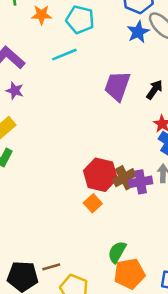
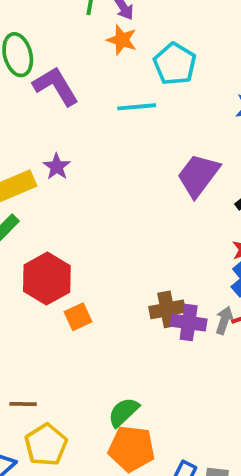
purple star: (15, 91) -> (57, 167), moved
red hexagon: (100, 175) -> (47, 279), moved
orange square: (93, 203) -> (78, 317), moved

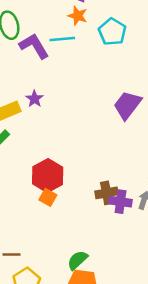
cyan line: (137, 107) -> (62, 39), moved
red hexagon: (47, 279) -> (48, 176), moved
orange square: (78, 317) -> (48, 197), turned -36

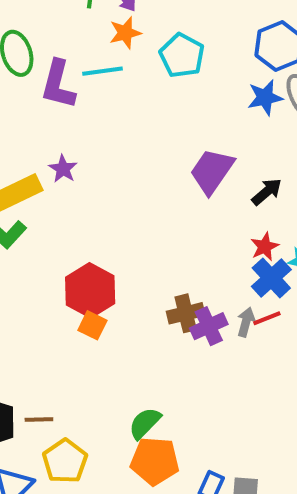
orange star: (78, 16) -> (125, 33), turned -30
purple L-shape: (34, 46) -> (58, 85), turned -132
purple cross: (121, 202) -> (209, 326), turned -30

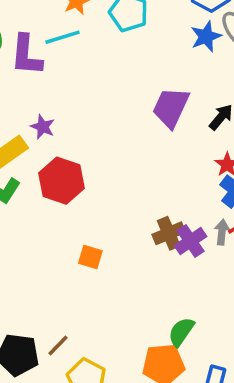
red hexagon: (90, 290) -> (61, 181), moved
brown line: (39, 419) -> (58, 346), turned -35
green semicircle: (145, 423) -> (181, 332), moved

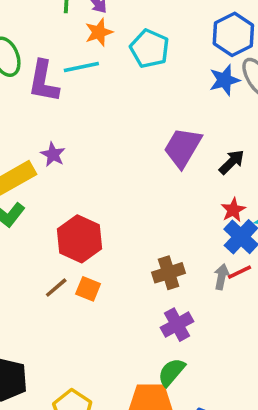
red hexagon: (61, 181) -> (80, 239), moved
purple cross: (190, 241) -> (177, 325), moved
brown line: (58, 346) -> (56, 288), moved

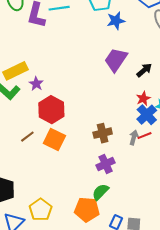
blue star: (224, 80) -> (116, 21), moved
purple star: (53, 154) -> (36, 84), moved
brown line: (56, 288) -> (27, 137), moved
orange square: (88, 289) -> (54, 139), size x1.5

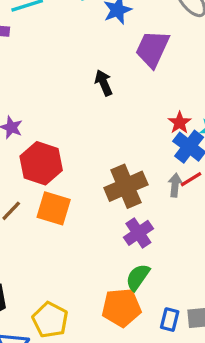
purple trapezoid: (116, 60) -> (152, 49), moved
black arrow: (144, 70) -> (104, 83), moved, turned -63
brown cross: (103, 133) -> (126, 186), size x1.4

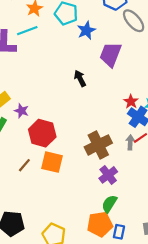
blue rectangle: (170, 320) -> (119, 232), moved

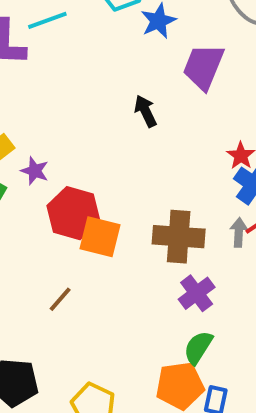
brown cross: (98, 145) -> (179, 237), turned 30
orange square: (52, 162) -> (100, 237), moved
brown line: (24, 165) -> (60, 299), moved

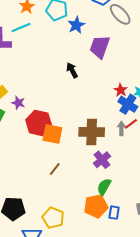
brown line: (60, 299) -> (55, 169), moved

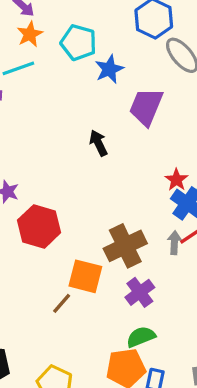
brown cross: (92, 132) -> (125, 246), turned -30
orange square: (52, 134) -> (85, 276), moved
green semicircle: (104, 187) -> (141, 337), turned 36

